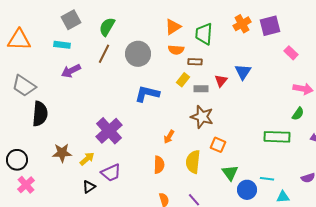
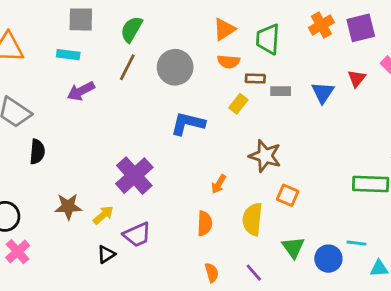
gray square: (71, 20) -> (81, 19), turned 30
red triangle: (221, 81) -> (357, 78), moved
gray rectangle: (201, 89) -> (281, 91), moved
black semicircle: (40, 114) -> (37, 152), size x0.7
green triangle: (230, 173) -> (293, 247), moved

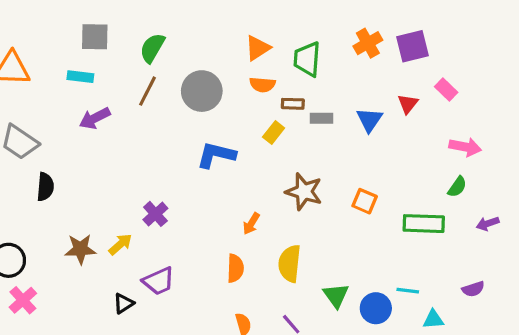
purple cross: (134, 176) -> (155, 214), size x0.6
orange square: (288, 195) -> (365, 201), moved
yellow arrow: (103, 215) -> (120, 244), moved

